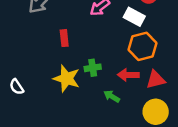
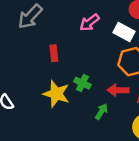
green cross: (93, 68) -> (82, 83), turned 35
green arrow: (112, 96) -> (101, 112), turned 91

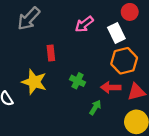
white rectangle: (124, 32) -> (116, 33), turned 36
yellow star: (56, 94) -> (34, 82), moved

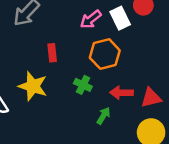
white rectangle: (116, 33) -> (120, 18), moved
orange hexagon: (124, 61) -> (105, 54), moved

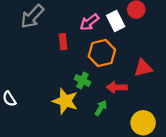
red rectangle: (52, 53) -> (63, 42), moved
yellow star: (33, 86) -> (65, 101), moved
red triangle: (151, 98) -> (143, 68), moved

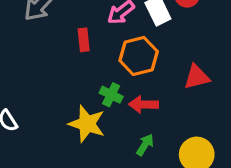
red arrow: (117, 87) -> (143, 104), moved
green arrow: (101, 108) -> (145, 145), moved

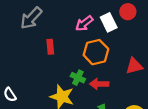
red rectangle: (84, 40) -> (50, 47), moved

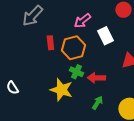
white rectangle: (109, 22) -> (105, 36), moved
orange hexagon: (96, 52) -> (73, 48), moved

